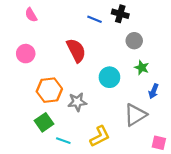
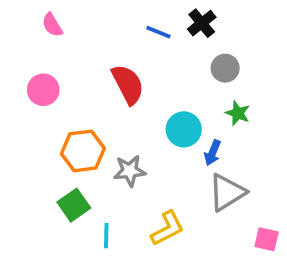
black cross: (120, 14) -> (202, 23), turned 35
blue arrow: (154, 91) -> (213, 153), moved
cyan line: (63, 141) -> (106, 236), turned 72

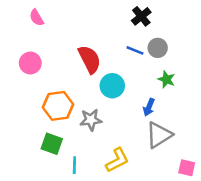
blue line: (158, 32) -> (135, 50), moved
cyan circle: (184, 129) -> (112, 86), moved
green square: (74, 205) -> (52, 144), turned -35

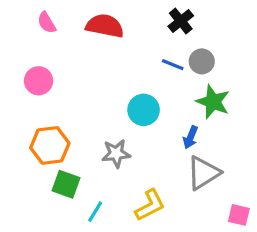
red semicircle: (90, 59) -> (105, 26), moved, turned -52
green star: (166, 79) -> (213, 102), size x1.5
orange hexagon: (58, 106) -> (50, 145), moved
cyan line: (74, 165) -> (95, 212), turned 30

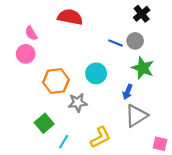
black cross: (181, 21) -> (142, 14), moved
pink semicircle: (47, 23) -> (31, 33), moved
orange hexagon: (50, 145) -> (56, 81), moved
green square: (66, 184) -> (44, 123), turned 30

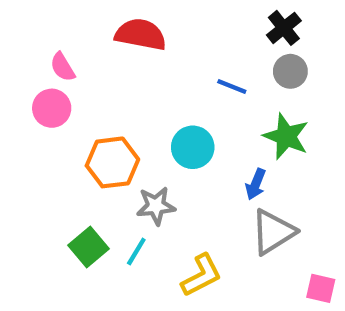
gray circle: (135, 41) -> (290, 71), moved
cyan line: (64, 142) -> (136, 251), moved

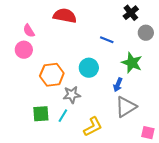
gray circle: (290, 71) -> (146, 33), moved
green square: (89, 247) -> (41, 114), turned 36

